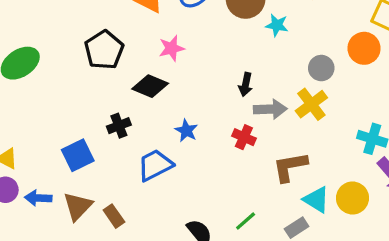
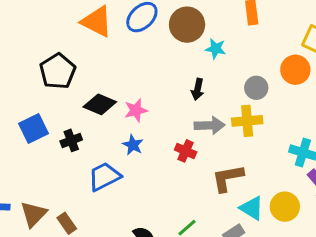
pink star: (172, 48) -> (136, 110), moved
black arrow: (246, 84) -> (198, 89), moved
yellow cross: (311, 104) -> (247, 121), turned 32
blue square: (78, 155) -> (34, 128), moved

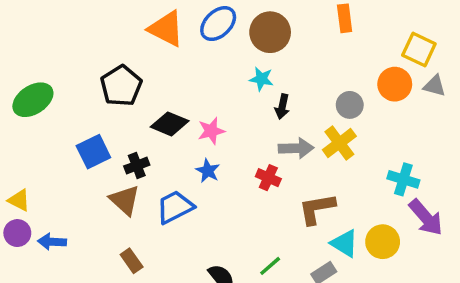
cyan star: (216, 49) -> (261, 79), moved
yellow cross: (247, 121) -> (339, 143), turned -32
brown triangle: (34, 214) -> (125, 200), moved, turned -32

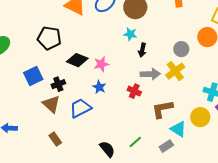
black pentagon: (121, 86) -> (49, 38), turned -30
yellow circle: (383, 242) -> (200, 117), moved

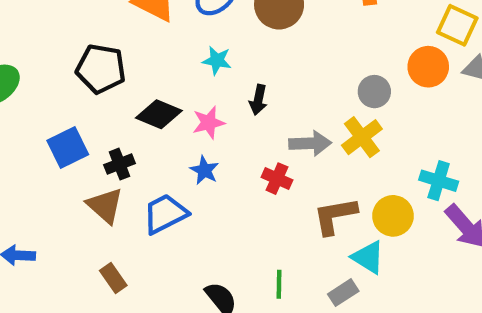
cyan star: (130, 34) -> (217, 60), moved
black arrow: (142, 50) -> (258, 100), moved
yellow circle: (200, 117) -> (393, 216), moved
green line: (135, 142) -> (279, 284), turned -48

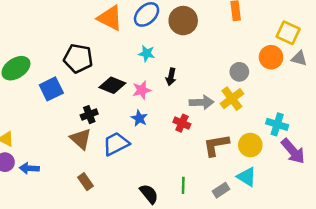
blue square: (68, 147) -> (51, 89), moved
cyan triangle: (368, 257) -> (247, 177), moved

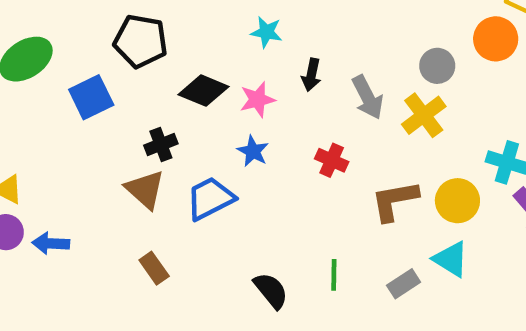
gray arrow: (201, 102) -> (368, 97), moved, turned 65

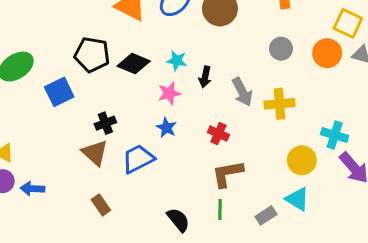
cyan star: (266, 32) -> (177, 61), moved
gray circle: (437, 66) -> (281, 49), moved
black diamond: (204, 91) -> (134, 64), moved
yellow cross: (424, 115) -> (280, 104), turned 32
brown L-shape: (395, 201) -> (227, 174), moved

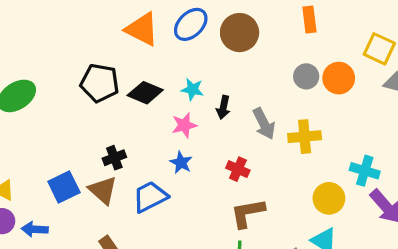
orange circle: (327, 53) -> (339, 78), moved
blue square: (59, 92) -> (64, 187), moved

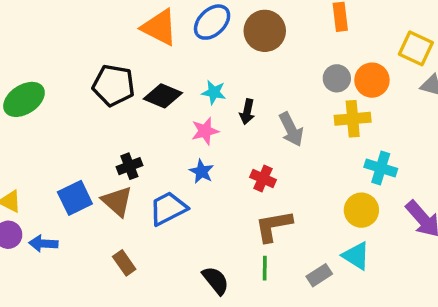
yellow cross: (305, 137) -> (353, 119), moved
cyan cross: (365, 171) -> (381, 168), moved

